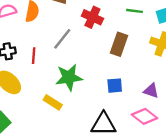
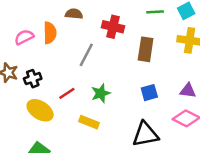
red line: (34, 56) -> (67, 93), moved, turned 63
green star: (69, 77) -> (101, 93), size x0.7

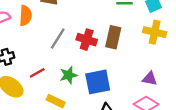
red cross: (113, 27) -> (87, 40), moved
blue square: (149, 93) -> (98, 82), moved, size x1.6

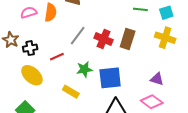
red line: (37, 73) -> (57, 57), moved

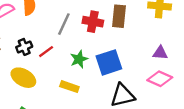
black cross: (30, 48) -> (24, 47), moved

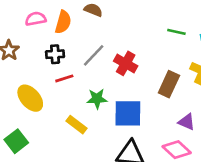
brown rectangle: (119, 16) -> (169, 84), moved
black cross: (24, 47) -> (55, 54), moved

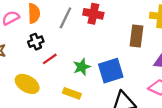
gray line: (94, 55) -> (65, 18), moved
red cross: (126, 63) -> (93, 14), moved

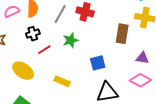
green star: (82, 67) -> (71, 40), moved
blue square: (111, 71) -> (98, 63), size x0.7

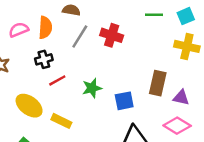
brown rectangle: (122, 34) -> (158, 83), moved
green star: (71, 40) -> (92, 88), moved
yellow rectangle: (62, 81) -> (61, 121), moved

